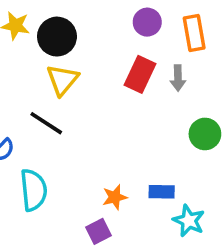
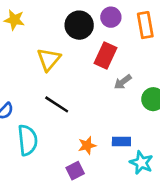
black circle: (57, 37) -> (79, 25), moved
gray arrow: (178, 78) -> (123, 82), moved, turned 54
black line: (46, 123) -> (57, 104), moved

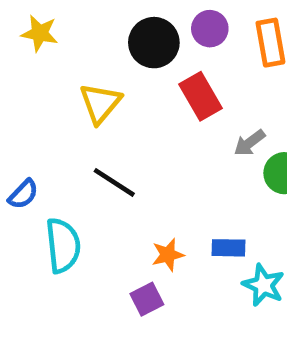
red rectangle: (106, 55) -> (201, 96), turned -55
gray arrow: (123, 82) -> (249, 143), moved

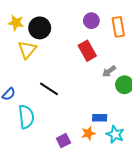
black circle: (154, 43) -> (40, 28), moved
yellow triangle: (100, 103) -> (27, 50), moved
orange star: (168, 255) -> (88, 133), moved

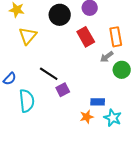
orange rectangle: (118, 27) -> (116, 37), moved
black circle: (40, 28) -> (60, 15), moved
purple square: (63, 141) -> (63, 90), moved

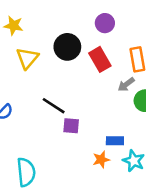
black circle: (60, 15) -> (67, 47), moved
purple square: (63, 90) -> (71, 126), turned 32
cyan semicircle: (27, 101) -> (26, 172), moved

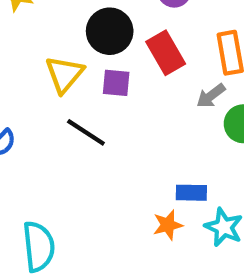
yellow triangle: (27, 58) -> (64, 74), moved
purple square: (71, 126) -> (116, 83), moved

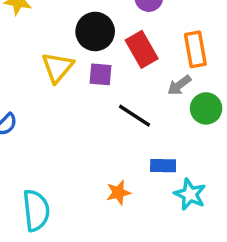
black line: (86, 132) -> (134, 116), moved
orange star: (168, 225) -> (118, 193), moved

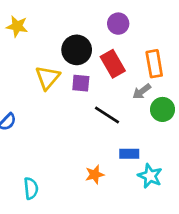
cyan semicircle: (36, 210) -> (31, 188), size x0.7

